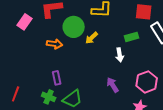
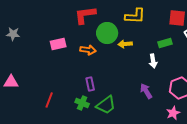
pink rectangle: (25, 22) -> (58, 44), moved, turned 42
yellow arrow: (92, 38) -> (125, 44), turned 40

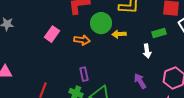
pink rectangle: (58, 44) -> (52, 34), turned -42

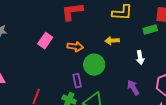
green circle: (101, 23) -> (94, 65), moved
green rectangle: (159, 33) -> (150, 30), moved

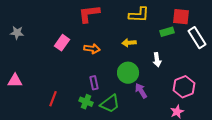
green circle: (94, 65) -> (128, 73), moved
purple arrow: (133, 88) -> (141, 91), moved

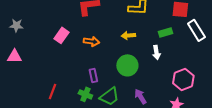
green rectangle: (167, 32) -> (165, 32), moved
pink triangle: (15, 81) -> (14, 56), moved
purple arrow: (141, 91) -> (140, 96), moved

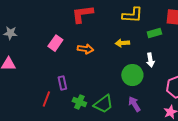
green rectangle: (165, 32) -> (154, 33), moved
green circle: (127, 65) -> (132, 75), moved
purple rectangle: (93, 75) -> (62, 83), moved

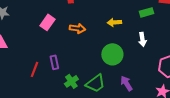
green circle: (132, 75) -> (112, 54), moved
red line: (46, 99) -> (34, 69), moved
green cross: (79, 102) -> (71, 81), turned 32

